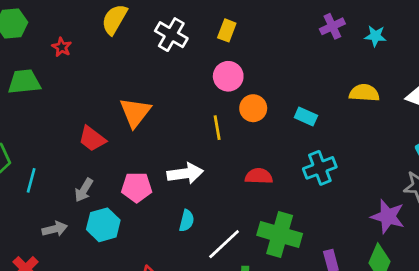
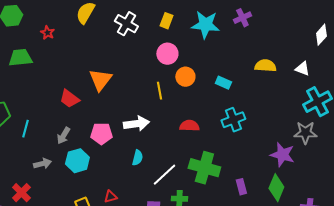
cyan star: (375, 36) -> (205, 25), moved, size x1.8

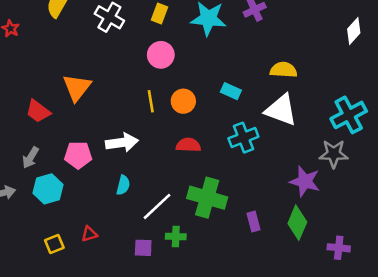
white triangle: (302, 69) -> (281, 110), moved, size x1.8
orange circle: (185, 77) -> (183, 101), moved

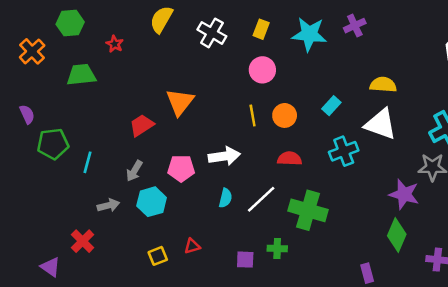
cyan rectangle: (231, 91) -> (331, 106), turned -72
red trapezoid: (38, 111) -> (142, 125), turned 110
white line: (157, 206) -> (261, 199), moved
purple rectangle: (253, 221) -> (367, 273), moved

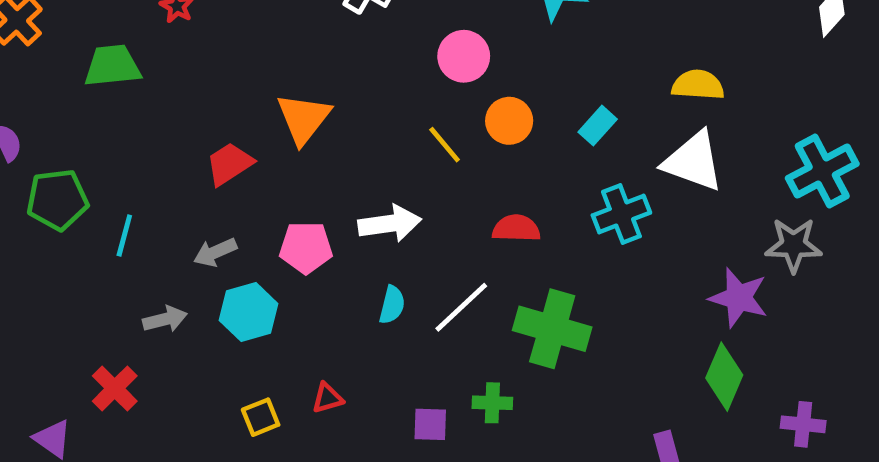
yellow line: (253, 115) -> (445, 145), turned -30
orange circle: (285, 115) -> (509, 121), moved
gray arrow: (134, 171) -> (215, 252), turned 35

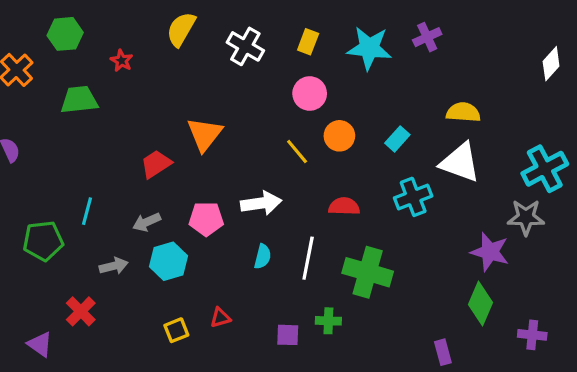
green pentagon: (57, 200) -> (43, 241), moved
white line: (461, 307) -> (308, 258), turned -36

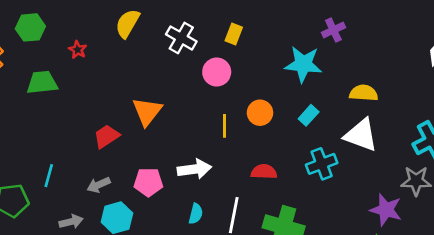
cyan star: (369, 48) -> (303, 64), moved
pink circle: (310, 93) -> (217, 72), moved
yellow line: (297, 151) -> (225, 126), turned 40

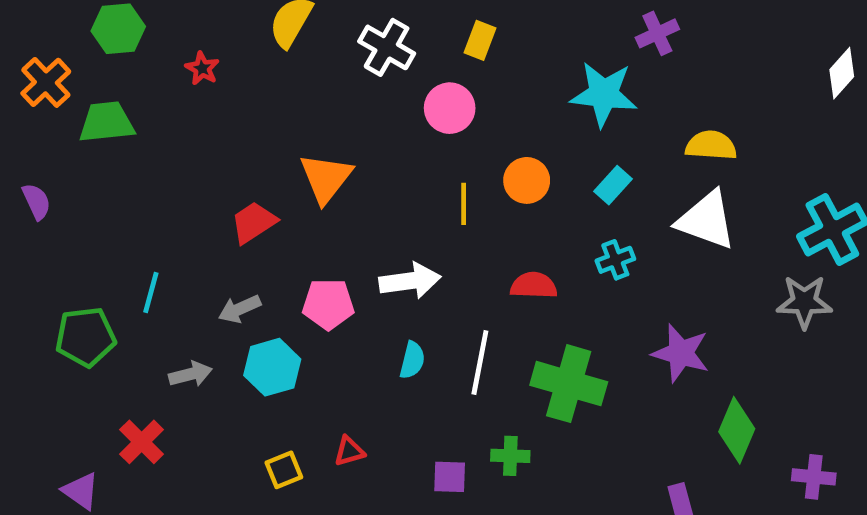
green trapezoid: (42, 83) -> (107, 122), moved
cyan cross: (322, 164) -> (615, 260), moved, size x0.7
purple star: (386, 210) -> (681, 353), moved

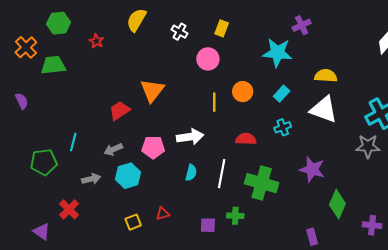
white cross: (387, 47) -> (180, 32), size x0.7

